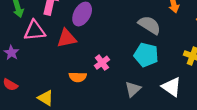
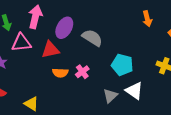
gray semicircle: (149, 25) -> (92, 38), moved
orange semicircle: (78, 77) -> (60, 73), moved
white triangle: (172, 87) -> (134, 91), moved

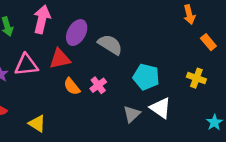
orange arrow: (147, 19) -> (189, 15), moved
pink triangle: (21, 43) -> (26, 65), moved
orange semicircle: (60, 73) -> (72, 86), turned 49

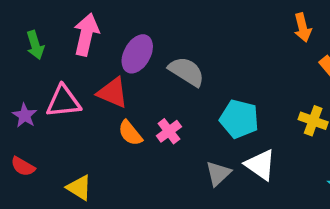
red triangle: (60, 59) -> (113, 93), turned 35

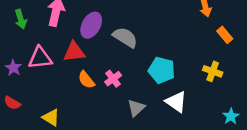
red triangle: (113, 93) -> (74, 52), turned -30
gray triangle: (218, 174) -> (136, 108), moved

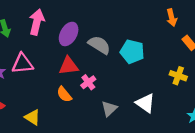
red triangle: (74, 52) -> (69, 66), moved
cyan pentagon: (162, 70) -> (132, 52), moved
orange semicircle: (86, 80) -> (64, 94), moved

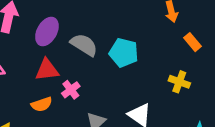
orange semicircle: (64, 94) -> (42, 104), turned -70

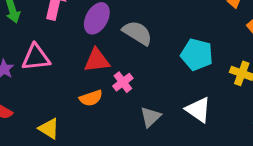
cyan pentagon: (124, 53) -> (197, 55), moved

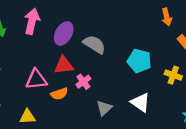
pink triangle: (36, 57) -> (36, 79), moved
yellow triangle: (49, 129) -> (27, 117), turned -35

